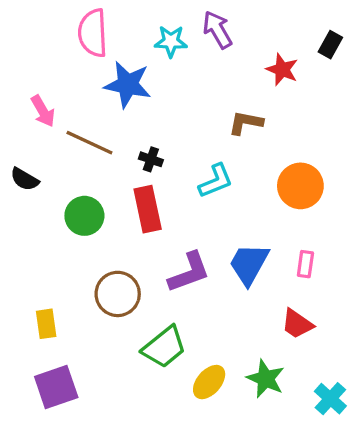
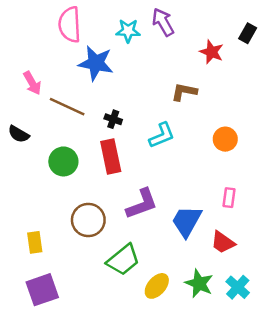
orange circle: (300, 186) -> (225, 139), size x0.7
blue trapezoid: (249, 264) -> (187, 221), moved
cyan cross: (330, 399) -> (238, 287), moved

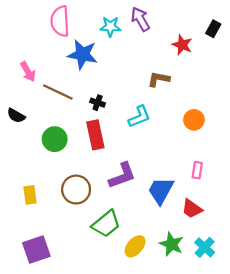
yellow rectangle: (35, 242) -> (30, 195), moved

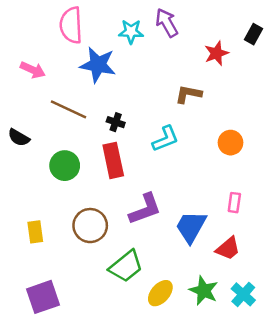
red star: (182, 45) -> (216, 53), turned 30
pink arrow: (28, 72) -> (33, 70), moved, turned -36
red trapezoid: (192, 209) -> (228, 248), turned -75

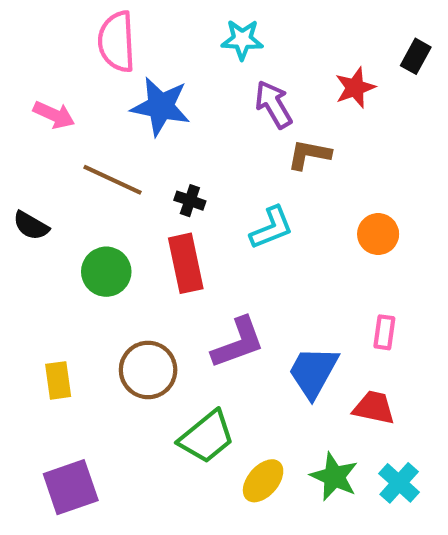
purple arrow: (167, 23) -> (274, 104), moved
cyan star: (131, 32) -> (242, 40), moved
red trapezoid: (228, 248) -> (374, 408), turned -128

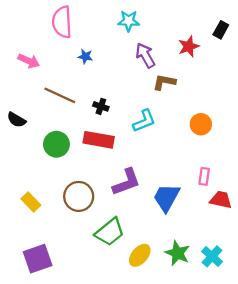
blue star: (161, 106) -> (85, 56), size x0.5
red rectangle: (186, 263) -> (99, 140), turned -68
yellow rectangle: (58, 380) -> (31, 202), turned -36
red trapezoid: (374, 408) -> (221, 200), moved

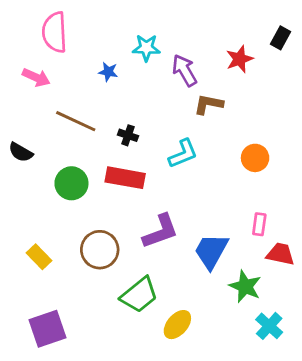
cyan star: (129, 21) -> (146, 48), moved
pink semicircle: (62, 22) -> (55, 32), moved
green star: (178, 253) -> (245, 286), moved

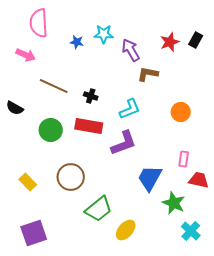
black rectangle: (280, 38) -> (196, 40), moved
blue star: (108, 72) -> (77, 42), moved
purple L-shape: (160, 231) -> (124, 143), moved

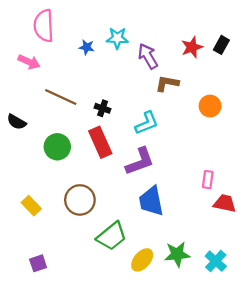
orange circle: (181, 112) -> (210, 106), moved
red rectangle: (89, 126) -> (100, 142), turned 56
blue trapezoid: (150, 178) -> (151, 201), moved, turned -40
green star: (174, 203) -> (177, 254), moved, turned -30
purple square: (34, 233) -> (38, 263), size x0.6

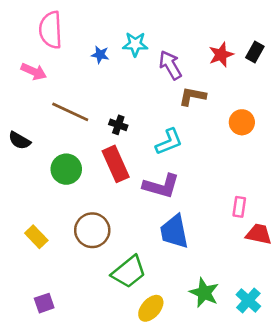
purple L-shape: (140, 161) -> (161, 186), turned 36
green star: (177, 254) -> (204, 293), turned 30
yellow ellipse: (142, 260) -> (151, 308), moved

